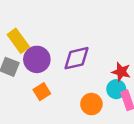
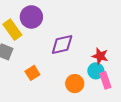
purple circle: (37, 59) -> (31, 17), moved

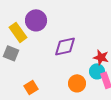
orange square: (32, 73) -> (31, 87), moved

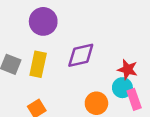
yellow rectangle: (18, 32) -> (38, 64), moved, turned 48

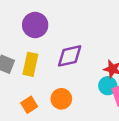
orange circle: (96, 103) -> (61, 99), moved

